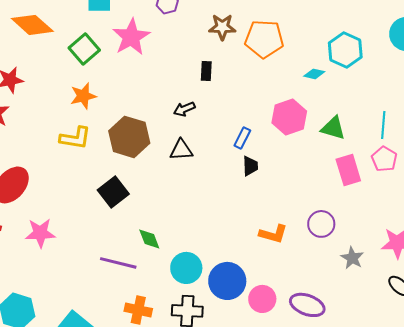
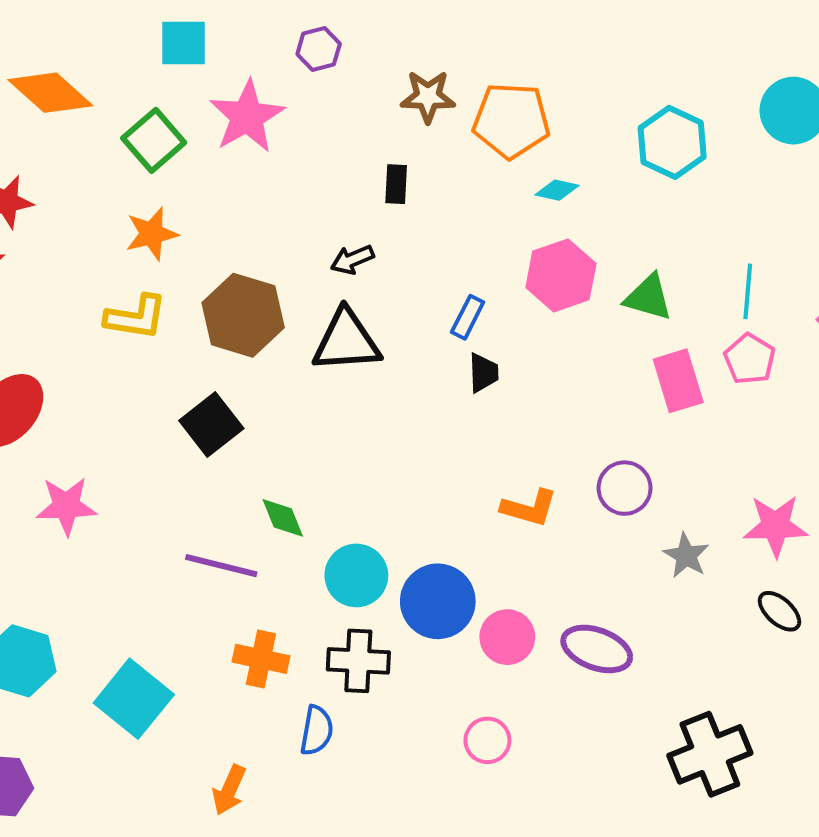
cyan diamond: (314, 74) -> (557, 190), moved
black triangle: (181, 150) -> (346, 341), size x1.5

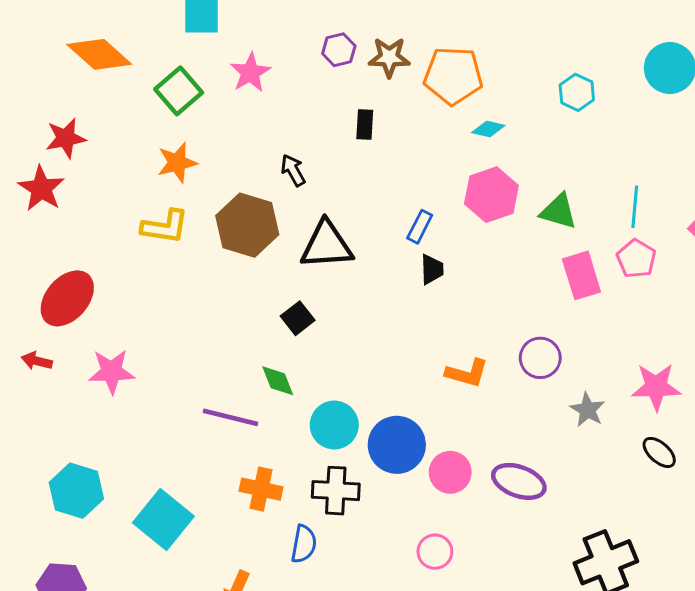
purple hexagon: (319, 49) -> (339, 50), moved
pink star: (247, 117) -> (250, 73), size x0.7
cyan hexagon: (672, 142) -> (577, 92), size x0.7
black arrow: (352, 260) -> (293, 170), moved, turned 84
black square: (211, 424) -> (298, 318), moved, size x0.7

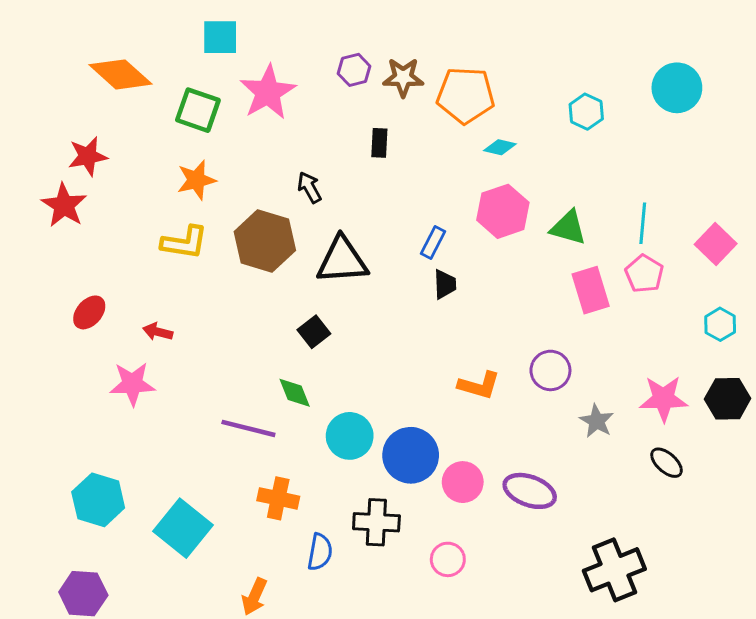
pink star: (250, 73) -> (268, 92), size x1.4
green square: (179, 91) -> (198, 110), turned -30
red ellipse: (67, 298) -> (89, 312), size x0.6
red arrow: (37, 361) -> (158, 332), moved
black cross: (336, 491) -> (376, 522), moved

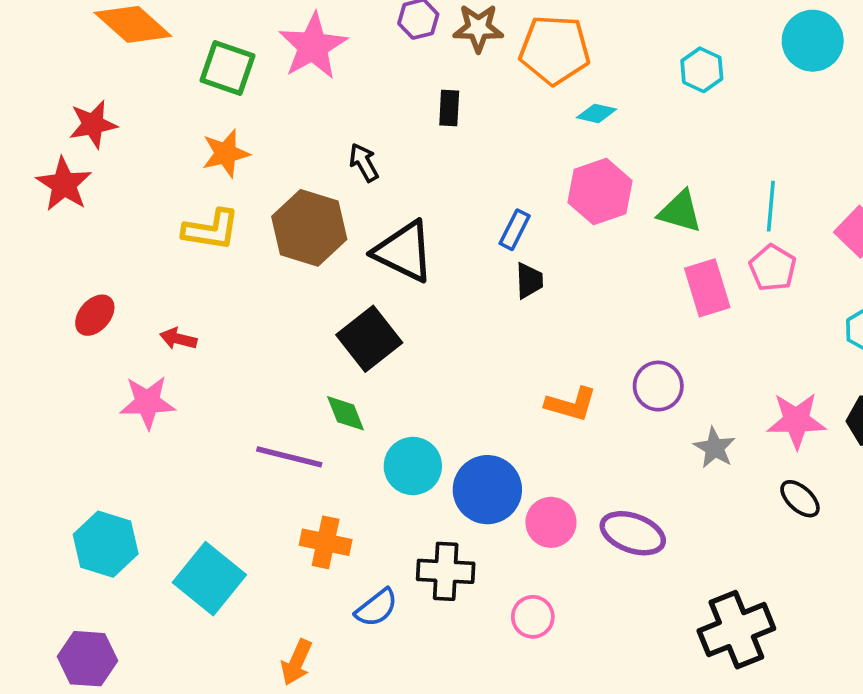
black triangle: (342, 260) -> (404, 252), turned 30
black square: (314, 332) -> (369, 339), size x1.6
blue semicircle: (320, 552) -> (377, 608), turned 42

